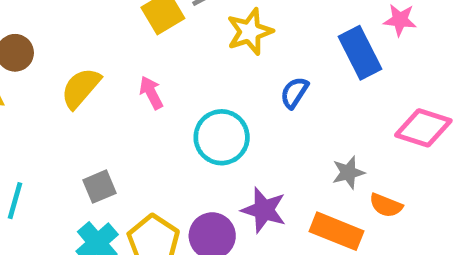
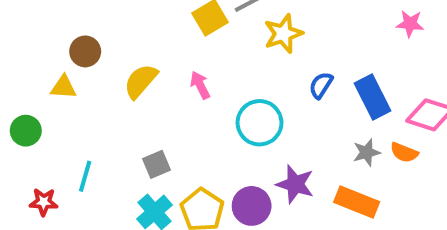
blue rectangle: (360, 53) -> (372, 97), moved
orange semicircle: (386, 205) -> (404, 152), moved

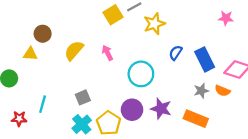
purple circle: (252, 206) -> (132, 110), moved

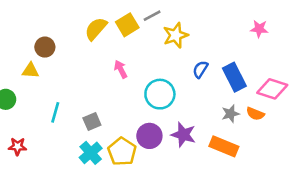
yellow semicircle: (74, 50) -> (96, 29), moved
cyan line: (43, 104) -> (55, 112), moved

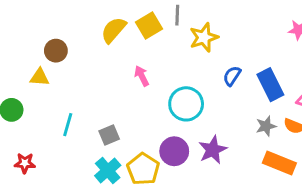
gray line: (152, 16) -> (177, 15), turned -60
purple star: (183, 135) -> (213, 150), turned 30
orange rectangle: (224, 146) -> (279, 163), moved

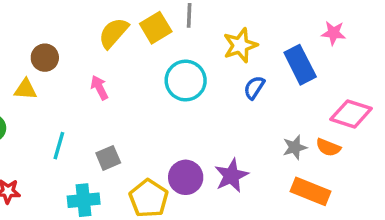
yellow star: (204, 37) -> (240, 45), moved
pink arrow: (142, 76) -> (99, 88), moved
blue rectangle: (270, 85) -> (300, 65), moved
cyan circle: (186, 104) -> (186, 81), moved
cyan cross: (108, 170) -> (84, 200), moved, turned 35

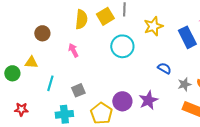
yellow semicircle: (113, 33) -> (81, 19), turned 144
blue semicircle: (254, 88) -> (164, 68), moved, turned 88
yellow triangle: (25, 89) -> (31, 62), moved

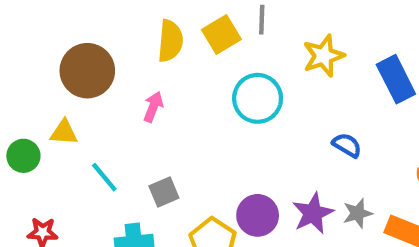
brown circle: (42, 33) -> (87, 71), size x1.6
pink arrow: (73, 50) -> (153, 107), turned 48
cyan line: (50, 83) -> (104, 177), turned -56
gray star: (184, 84) -> (358, 213), moved

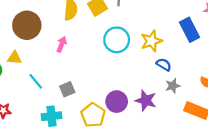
yellow star: (324, 56) -> (151, 41), moved
purple star: (313, 213) -> (146, 100), turned -30
gray star: (358, 213) -> (173, 86), moved

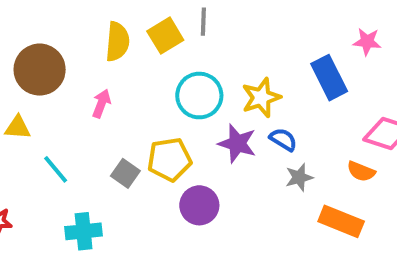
gray square: (67, 89) -> (125, 173), moved, turned -32
purple star: (146, 100) -> (237, 143), moved
yellow pentagon: (93, 115) -> (169, 159), moved, turned 30

